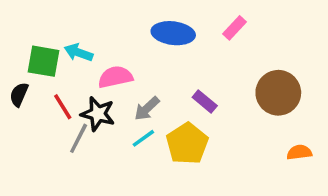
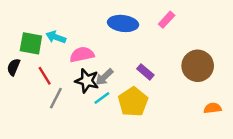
black star: (98, 114) -> (87, 81), moved

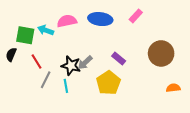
pink semicircle: (82, 55) -> (67, 21), moved
cyan line: (102, 98) -> (66, 86), moved, turned -64

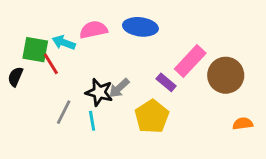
pink rectangle: (136, 16) -> (190, 61), moved, size x1.6
red line: (36, 62) -> (51, 64), moved

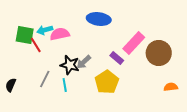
pink semicircle: (94, 30) -> (60, 34), moved
cyan arrow: (64, 43) -> (45, 30), turned -35
black semicircle: (15, 77) -> (11, 85), moved

